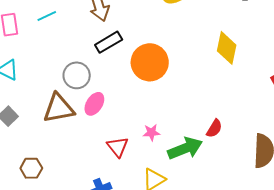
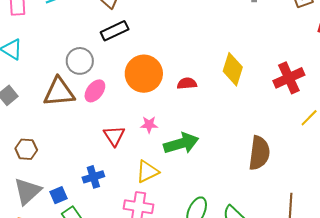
yellow diamond: (227, 48) -> (233, 69), moved
orange circle: (150, 62) -> (144, 74), moved
red semicircle: (214, 128) -> (187, 83), moved, turned -132

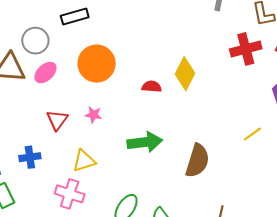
red cross: (289, 78) -> (246, 49), moved
red semicircle: (187, 83) -> (152, 87), moved
green arrow: (181, 143) -> (145, 142), moved

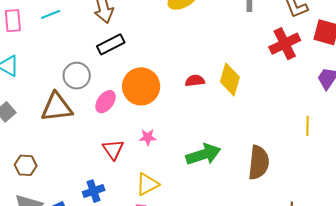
pink ellipse: (45, 73) -> (106, 102), moved
red semicircle: (152, 87) -> (195, 81), moved
yellow line: (252, 134) -> (307, 126), turned -42

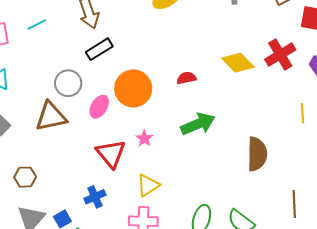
red cross: (285, 44) -> (280, 55), moved
yellow diamond: (230, 79) -> (238, 63), moved, turned -56
pink star: (148, 137) -> (144, 138), turned -30
red triangle: (113, 149) -> (111, 154), size x1.4
green arrow: (203, 154) -> (198, 124), moved

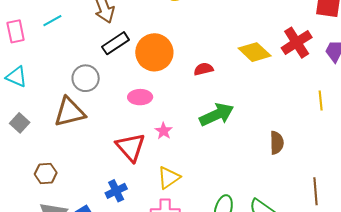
orange circle: (133, 88) -> (154, 52), moved
pink ellipse: (99, 107) -> (140, 97), moved, turned 60
brown semicircle: (257, 154) -> (277, 143), size x0.7

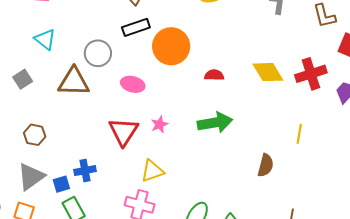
cyan triangle: (17, 77) -> (45, 39), moved
pink ellipse: (140, 97) -> (133, 84), moved
yellow line: (321, 101) -> (299, 134), moved
blue cross: (116, 191) -> (85, 171), moved

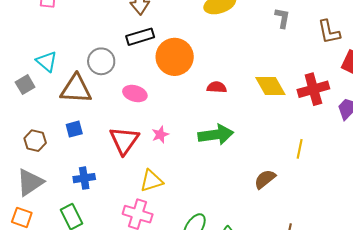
cyan triangle: (45, 39) -> (47, 61), moved
brown semicircle: (266, 165) -> (265, 179), turned -145
blue square: (61, 184) -> (74, 129), moved

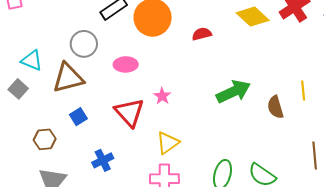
green arrow: (216, 135) -> (233, 92), moved
yellow line: (300, 149) -> (303, 90), moved
brown semicircle: (265, 179) -> (275, 107), turned -50

